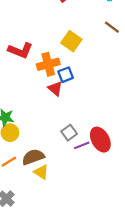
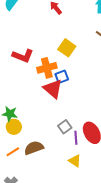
red triangle: (55, 89) -> (53, 89), size x1.5
purple line: (82, 145) -> (76, 138), turned -72
yellow triangle: (41, 172) -> (75, 161), moved

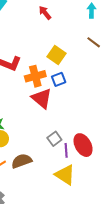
blue square: (62, 77) -> (59, 79), moved
yellow triangle: (75, 161) -> (65, 175), size x1.5

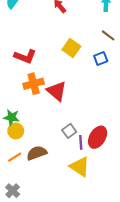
orange cross: (35, 76) -> (34, 84), moved
blue square: (59, 79) -> (101, 59), moved
red ellipse: (83, 145) -> (98, 137), turned 60

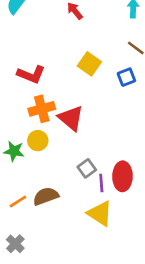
yellow circle: (16, 131) -> (38, 141), moved
red ellipse: (98, 137) -> (122, 176), turned -30

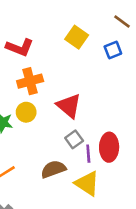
red triangle: (71, 118) -> (69, 106), moved
brown semicircle: (46, 196) -> (53, 169), moved

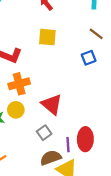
yellow square: (77, 37) -> (47, 37), moved, turned -30
gray square: (74, 139) -> (44, 133), moved
brown semicircle: (53, 169) -> (51, 158), moved

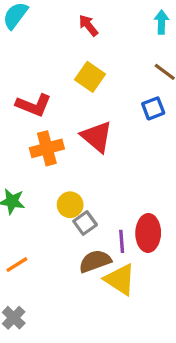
yellow square: (47, 37) -> (90, 77), turned 30
red triangle: (52, 104) -> (97, 137), moved
yellow circle: (16, 110) -> (70, 205), moved

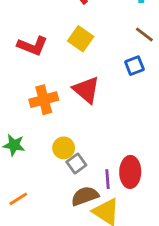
red L-shape: (34, 105) -> (32, 46), moved

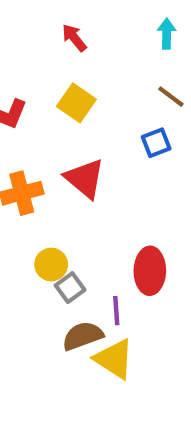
red ellipse: (130, 172) -> (150, 271), moved

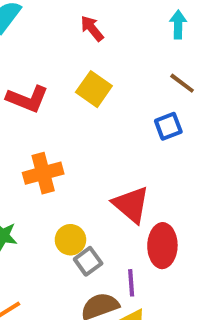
red triangle: (85, 178) -> (131, 205), moved

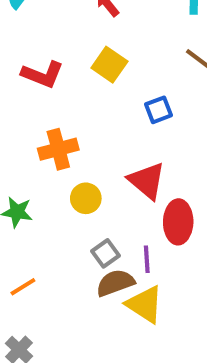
blue square: (168, 126) -> (159, 110), moved
yellow circle: (70, 240) -> (86, 198), moved
gray square: (88, 261) -> (105, 253), moved

